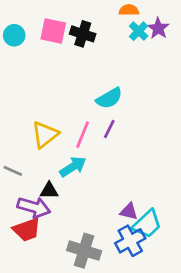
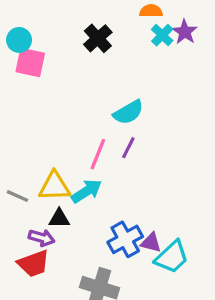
pink square: (53, 31) -> (30, 62), moved
black cross: (83, 34) -> (98, 38), turned 30
yellow triangle: (45, 135) -> (54, 186), moved, turned 36
purple arrow: (34, 207) -> (42, 238), size x0.7
blue cross: (130, 241) -> (125, 239), moved

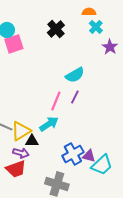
purple star: (185, 32) -> (110, 47), moved
pink square: (30, 62) -> (14, 44), turned -30
yellow triangle: (54, 186) -> (21, 131), moved, turned -30

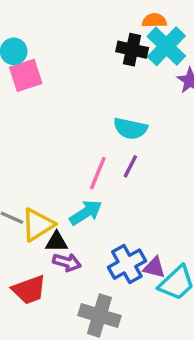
cyan cross: (96, 27) -> (166, 46), size x1.6
black cross: (56, 29) -> (132, 50), moved, turned -36
cyan semicircle: (75, 75) -> (130, 129), turned 42
purple arrow: (21, 153) -> (67, 262), moved

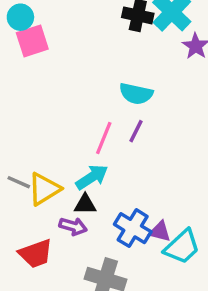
black triangle: (57, 242) -> (85, 204), moved
blue cross: (127, 264) -> (133, 228), turned -30

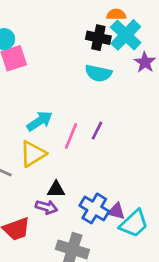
cyan semicircle: (136, 94) -> (98, 73), moved
cyan arrow: (92, 177) -> (40, 121), moved
yellow triangle: (44, 189) -> (33, 154), moved

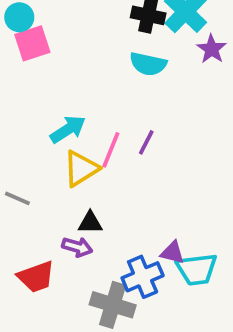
yellow triangle: (33, 154) -> (81, 169), moved
blue cross: (94, 208) -> (143, 277), moved, turned 36
cyan trapezoid: (134, 224) -> (197, 269), turned 36

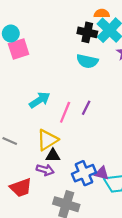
yellow triangle: (81, 169) -> (47, 140), moved
blue cross: (143, 277) -> (84, 173), moved

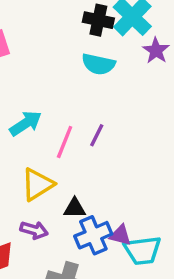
black triangle: (53, 155) -> (75, 208), moved

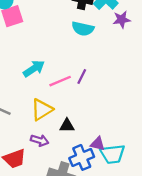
purple star: (156, 51) -> (122, 20), turned 30
pink line: (65, 142) -> (60, 81), turned 45
blue cross: (93, 235) -> (82, 157), moved

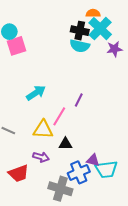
cyan semicircle: (83, 29) -> (80, 46), moved
pink line: (60, 81) -> (59, 116), moved, turned -36
yellow triangle: (42, 110) -> (43, 130), turned 35

